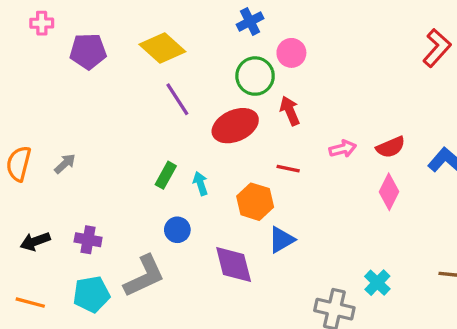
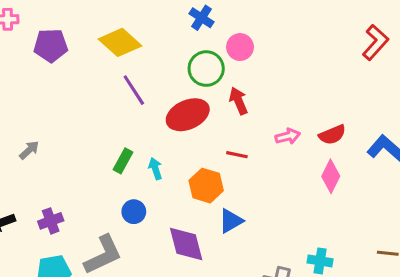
blue cross: (250, 21) -> (202, 18), turned -30
purple cross: (88, 240) -> (51, 221), turned -30
cyan cross: (377, 283) -> (320, 261), turned -35

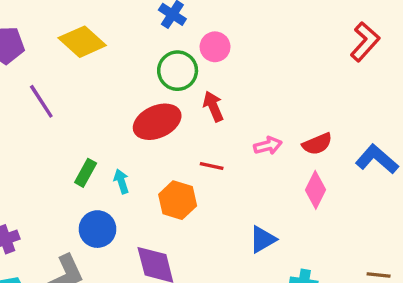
purple line: (134, 90) -> (41, 101), moved
blue circle: (134, 212) -> (97, 229), size x1.4
blue triangle: (231, 221) -> (263, 239), moved

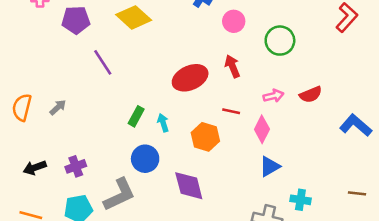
green circle: (178, 71) -> (280, 41), moved
blue L-shape: (377, 159) -> (356, 125), moved
pink diamond: (316, 190) -> (262, 129), moved

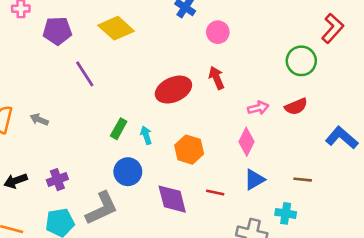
green circle: (280, 41) -> (301, 61), moved
gray arrow: (58, 107) -> (39, 120), turned -114
red line: (231, 111) -> (215, 193), moved
brown line: (357, 193) -> (303, 180), moved

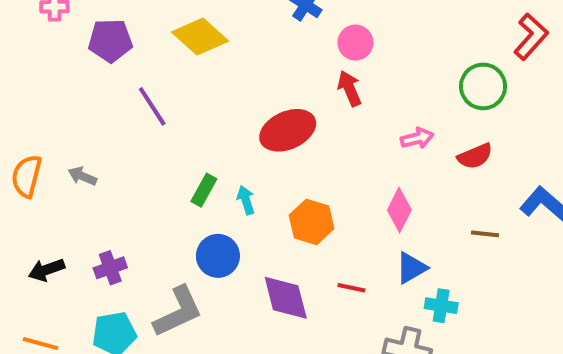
red arrow: (216, 78) -> (349, 88), moved
pink arrow: (258, 108) -> (417, 138), moved
brown line: (303, 180) -> (485, 234), moved
cyan cross: (286, 213) -> (441, 306), moved

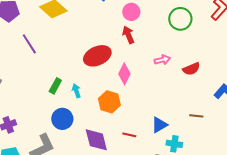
green circle: (483, 86) -> (180, 19), moved
pink diamond: (399, 210) -> (124, 74), moved
brown line: (485, 234) -> (196, 116), moved

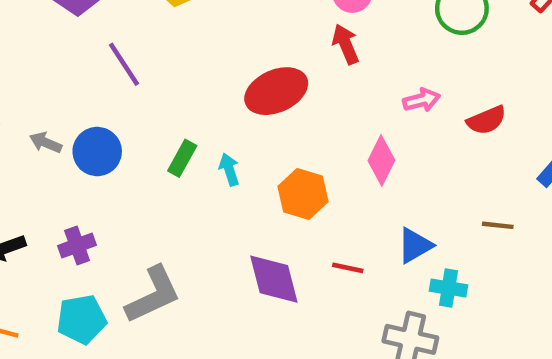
pink diamond: (124, 74) -> (381, 160), moved
blue circle: (62, 119) -> (97, 152), moved

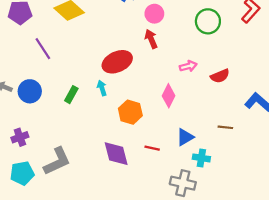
cyan arrow: (229, 169) -> (102, 88), moved

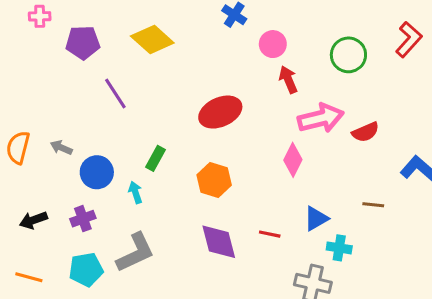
red arrow: (151, 39) -> (288, 80), moved
pink arrow: (188, 66) -> (321, 118), size x1.8
cyan arrow: (102, 88) -> (135, 192), moved
blue circle: (30, 91) -> (97, 172), moved
orange hexagon: (130, 112) -> (214, 180), moved

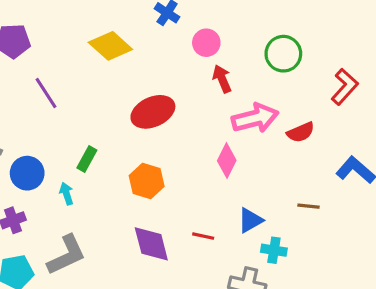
yellow diamond: (152, 39) -> (110, 46), moved
red L-shape: (409, 39) -> (345, 87), moved

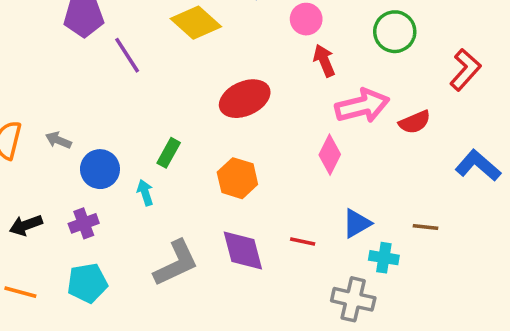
purple line: (46, 93) -> (127, 55), moved
brown line: (308, 206) -> (425, 227), moved
gray L-shape: (66, 255) -> (176, 263), moved

